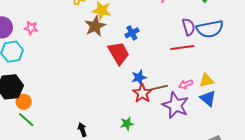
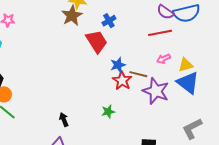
purple semicircle: (189, 27) -> (165, 12), turned 144
pink arrow: (186, 84) -> (164, 59), moved
brown line: (159, 88) -> (138, 74), turned 30
blue triangle: (208, 98) -> (188, 83), size x1.4

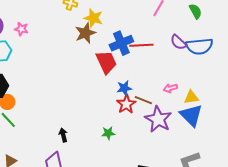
blue cross: (109, 21) -> (121, 43), size x1.6
red line: (160, 33) -> (141, 45), moved

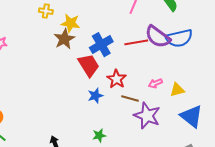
purple semicircle: (178, 42) -> (158, 37), size x1.5
red line: (141, 45) -> (136, 42), moved
blue star: (124, 88) -> (95, 96), moved
red star: (126, 104) -> (117, 79), moved
blue triangle: (191, 115) -> (192, 116), moved

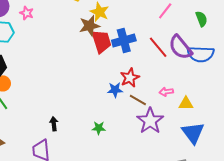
red line: (136, 42) -> (158, 47), turned 45
red trapezoid: (89, 65) -> (101, 41), moved
blue star: (95, 96) -> (115, 90), moved

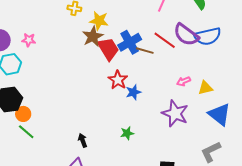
red star: (130, 78) -> (118, 80), moved
brown line: (138, 100) -> (145, 51), moved

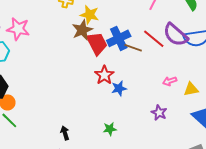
pink star: (29, 40) -> (18, 29), size x1.6
purple star: (175, 114) -> (159, 113), size x0.6

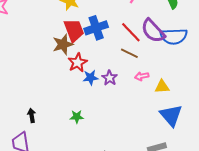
brown star: (82, 30) -> (63, 44), moved
brown line: (133, 48) -> (129, 53), moved
purple star: (159, 113) -> (110, 78), moved

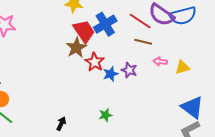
pink arrow: (142, 76) -> (160, 61), turned 32
black arrow: (32, 115) -> (61, 124), turned 48
blue triangle: (171, 115) -> (192, 107), moved

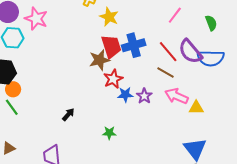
pink arrow: (160, 61) -> (177, 96), size x1.6
black arrow: (61, 124) -> (68, 114), moved

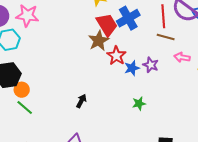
red line: (168, 52) -> (163, 16), turned 50
pink arrow: (177, 96) -> (182, 57), size x0.7
green star: (109, 133) -> (139, 103), moved

